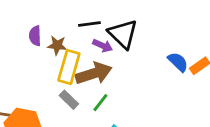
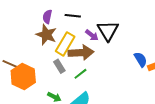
black line: (89, 24) -> (73, 16), moved
brown star: (57, 45) -> (46, 35), moved, size x1.5

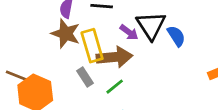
yellow rectangle: (65, 44) -> (92, 46), turned -45
blue semicircle: (141, 59) -> (176, 36), moved

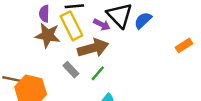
blue semicircle: (176, 36) -> (143, 20), turned -90
yellow rectangle: (92, 46) -> (72, 26), moved

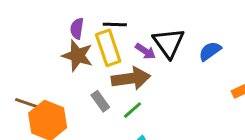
blue semicircle: (143, 20) -> (210, 51), moved

